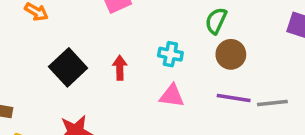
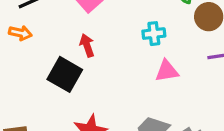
red arrow: (120, 68) -> (87, 45), moved

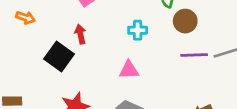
pink triangle: (167, 71) -> (129, 70), moved

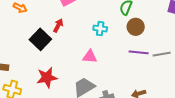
red arrow: (80, 34) -> (58, 25), turned 32

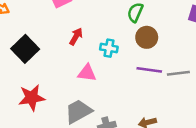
red arrow: (58, 25) -> (76, 36), moved
cyan cross: (100, 29) -> (109, 48), moved

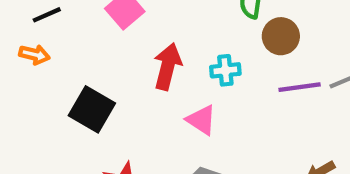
red arrow: (76, 36) -> (168, 67), size x1.5
pink triangle: (87, 73) -> (201, 120), turned 42

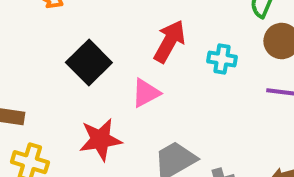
pink triangle: (201, 120) -> (146, 93), moved, turned 44

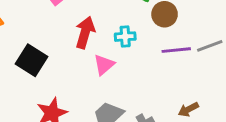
pink triangle: (146, 93) -> (104, 65), moved

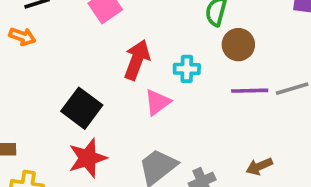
black square: (31, 60) -> (82, 108), moved

